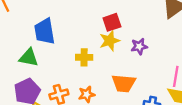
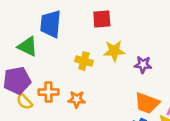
red square: (112, 22) -> (102, 19), moved
orange trapezoid: (124, 83) -> (147, 103), moved

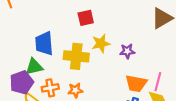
blue trapezoid: (51, 24) -> (44, 43), moved
green triangle: (28, 46) -> (34, 67), moved, turned -30
yellow cross: (84, 61) -> (76, 56), size x1.6

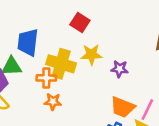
red square: (86, 18) -> (80, 23), turned 35
orange cross: (50, 88) -> (46, 78), moved

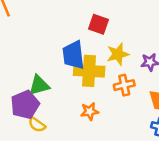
blue trapezoid: (28, 42) -> (73, 55), moved
orange cross: (46, 78) -> (124, 85), moved

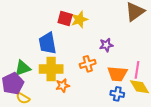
yellow star: (118, 54) -> (79, 20), moved
yellow cross: (89, 71) -> (51, 69), moved

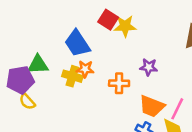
blue trapezoid: (47, 43) -> (77, 43), turned -40
yellow cross: (51, 69) -> (72, 76), size x0.7
orange star: (63, 86) -> (85, 69), moved

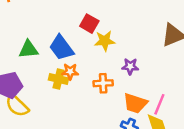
yellow star: (125, 26) -> (105, 41), moved
green triangle: (38, 65) -> (28, 49), moved
yellow semicircle: (27, 102) -> (17, 105), size x1.5

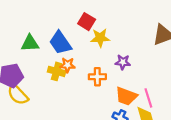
pink line: (159, 104) -> (148, 98), turned -42

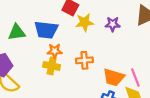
blue trapezoid: (60, 43) -> (46, 30), turned -45
purple star: (123, 62) -> (113, 24), moved
yellow cross: (57, 71) -> (52, 66), moved

